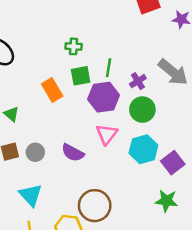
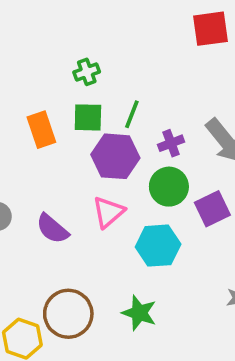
green cross: (74, 46) -> (87, 72), turned -35
purple square: (173, 163) -> (212, 209), moved
green star: (166, 201) -> (139, 313), moved

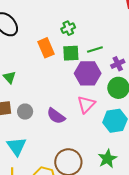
green line: (132, 114) -> (95, 49), turned 56
orange rectangle: (41, 130) -> (46, 48), moved
green star: (139, 313) -> (107, 159), turned 30

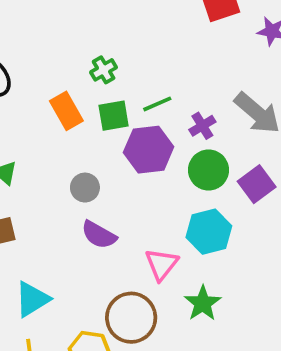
pink triangle: (86, 104) -> (162, 264), moved
gray circle: (25, 112) -> (85, 188), moved
cyan triangle: (17, 146) -> (32, 299), turned 40

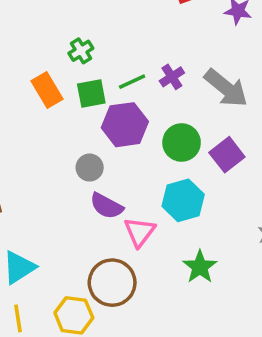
purple cross: (202, 126) -> (172, 77), moved
gray circle: (85, 188) -> (90, 168), moved
purple semicircle: (99, 235) -> (106, 206), moved
green star: (203, 303) -> (200, 267), moved

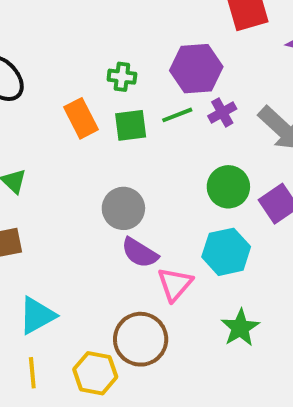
green cross: (81, 51) -> (122, 77), turned 35
purple hexagon: (125, 125) -> (196, 69), moved
gray circle: (90, 168) -> (123, 208), size x1.4

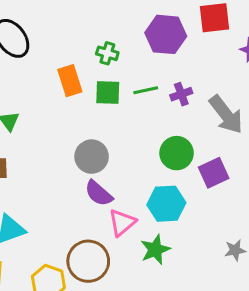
purple hexagon: (196, 69) -> (166, 34), moved
green star: (240, 328) -> (155, 250), moved

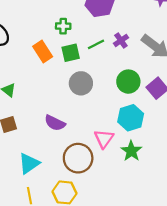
gray circle: (92, 157) -> (81, 83), moved
purple semicircle: (99, 193) -> (55, 123), moved
brown circle: (88, 261) -> (78, 158), moved

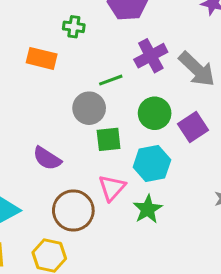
purple cross: (121, 41) -> (151, 56), size x1.5
green line: (96, 44) -> (111, 80), moved
orange rectangle: (43, 52) -> (42, 58), turned -50
green square: (71, 53) -> (109, 139), moved

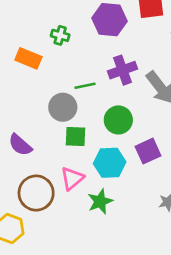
purple square: (193, 127) -> (148, 151), moved

